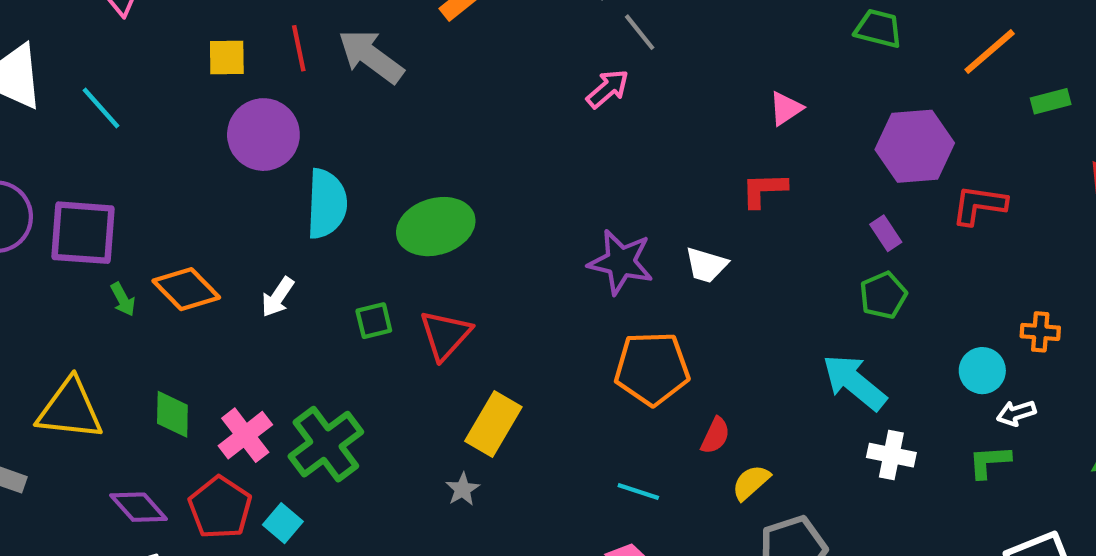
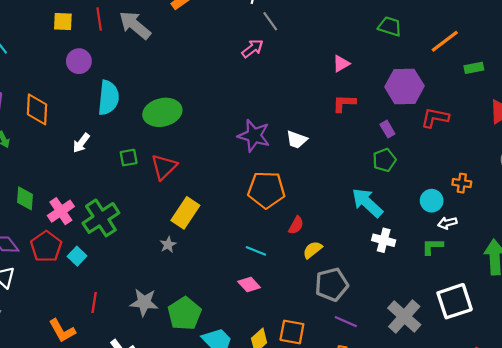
purple circle: (263, 135) -> (79, 61), size x0.7
red L-shape: (764, 190) -> (344, 103), moved
orange diamond: (186, 289) -> (37, 109), moved, turned 44

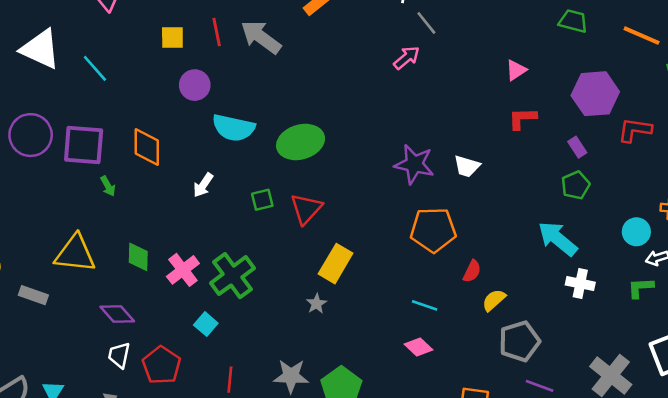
orange line: (445, 41) -> (642, 36), turned 64
cyan semicircle: (108, 98) -> (233, 128), turned 100
red pentagon: (46, 247) -> (162, 365), moved

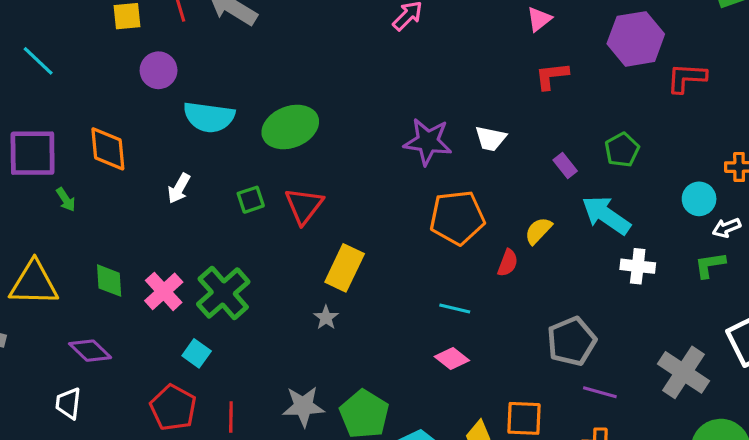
purple rectangle: (577, 147) -> (565, 166), moved
yellow semicircle: (494, 300) -> (538, 231), moved
white trapezoid: (119, 355) -> (68, 403), moved
red pentagon: (162, 365) -> (173, 408), moved

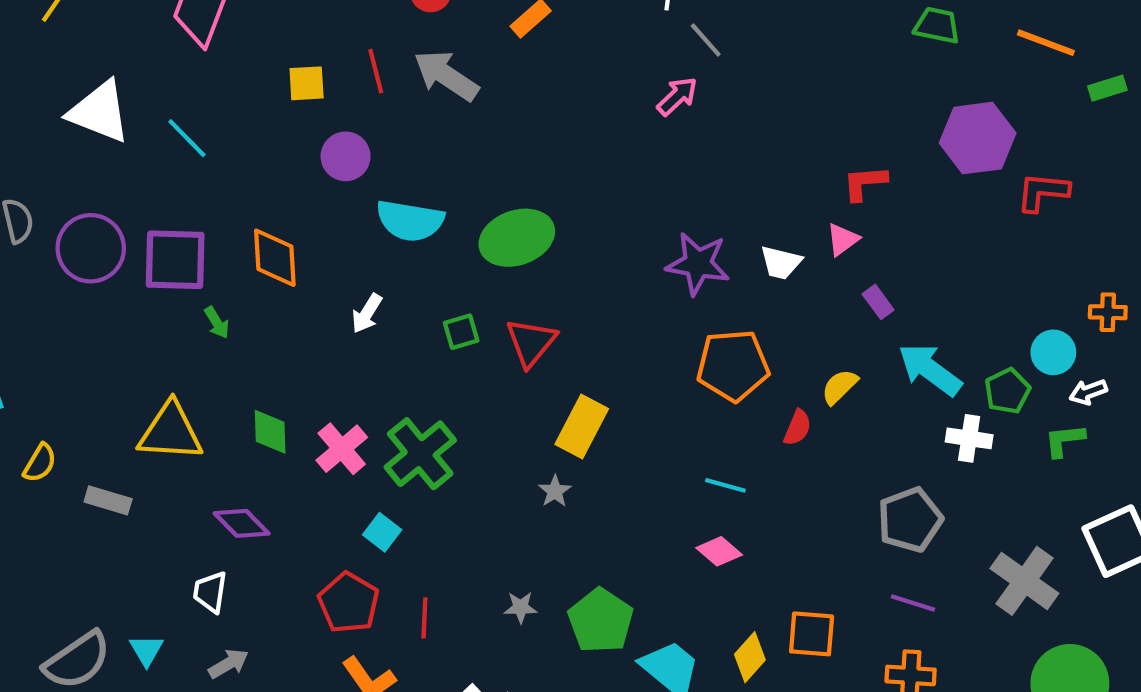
pink triangle: (539, 19) -> (843, 240), moved
green pentagon: (622, 150) -> (1007, 391), moved
gray pentagon: (571, 341) -> (910, 520), moved
gray star: (303, 406) -> (521, 607), size x0.6

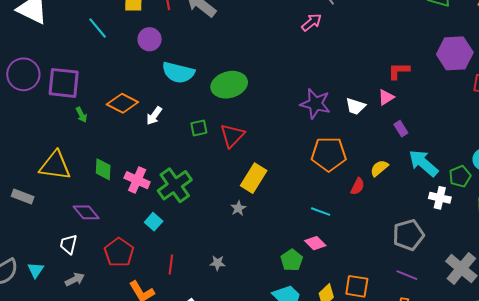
cyan line: (187, 138) -> (98, 28), moved
orange diamond: (275, 258) -> (122, 103), moved, turned -64
pink cross: (342, 449) -> (137, 180), turned -30
red pentagon: (349, 603) -> (119, 252), moved
green pentagon: (601, 621) -> (292, 260), moved, size x0.7

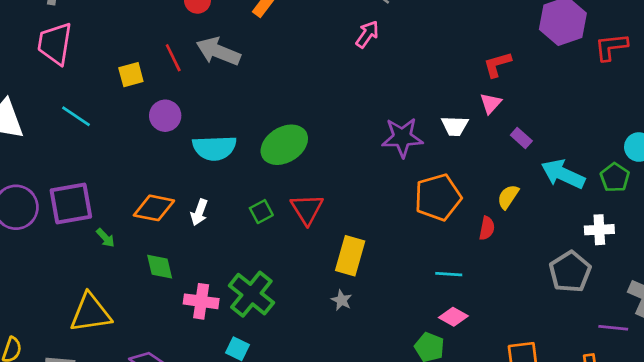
cyan line: (98, 28) -> (76, 116), moved
green diamond: (103, 169) -> (160, 267), moved
white cross: (440, 198) -> (599, 230), moved
purple line: (407, 275) -> (613, 328), moved

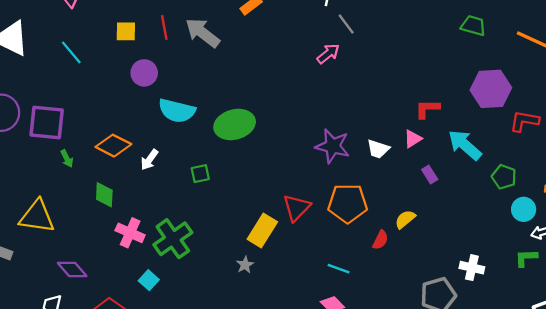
cyan arrow: (563, 174) -> (465, 145), moved
green pentagon: (615, 177) -> (504, 177), moved, turned -30
red triangle: (307, 209) -> (297, 208), moved

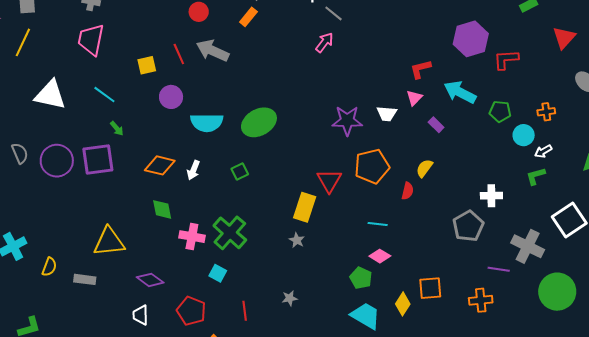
green arrow: (67, 159) -> (117, 128), moved

